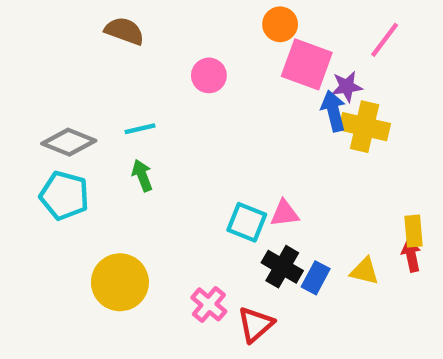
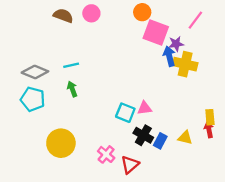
pink circle: (209, 75) -> (91, 13), moved

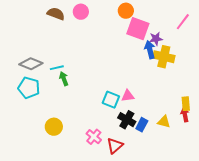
pink line: (195, 20) -> (183, 22), moved
cyan line: (71, 65) -> (57, 68), moved
yellow circle: (61, 143) -> (54, 127), size x0.7

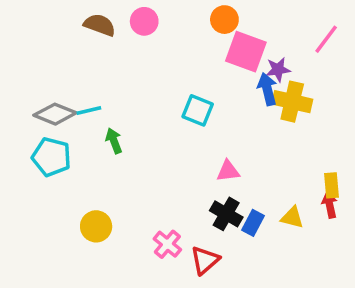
cyan line: (57, 68) -> (89, 110), moved
cyan square: (111, 100) -> (198, 110), moved

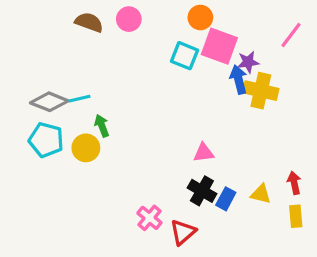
cyan square: (198, 110) -> (184, 56), moved
yellow rectangle: (331, 185) -> (296, 216), moved
yellow circle: (96, 226) -> (86, 148), moved

